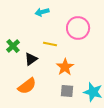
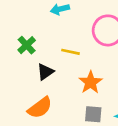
green cross: (13, 46) -> (27, 45), moved

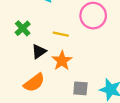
orange star: (91, 82) -> (62, 61), moved

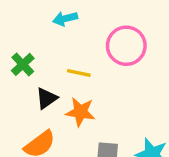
orange star: (62, 61) -> (80, 112), turned -30

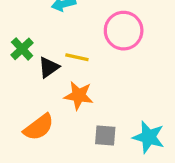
black triangle: (46, 98) -> (49, 67), moved

